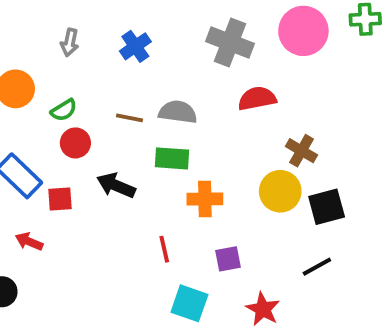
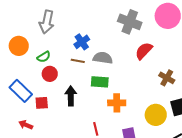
gray arrow: (70, 42) -> (47, 22), size x1.6
blue cross: (135, 46) -> (82, 42), moved
red semicircle: (257, 99) -> (144, 51), turned -36
black arrow: (116, 185) -> (71, 96), turned 66
yellow circle: (280, 191) -> (156, 115), moved

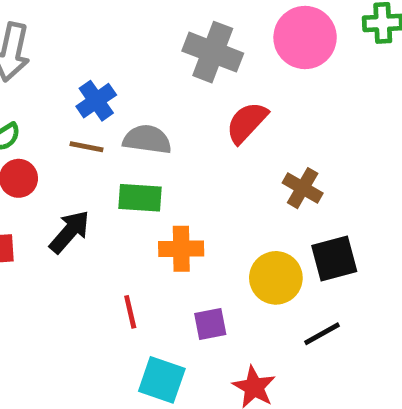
black arrow: (71, 96) -> (69, 232), turned 42

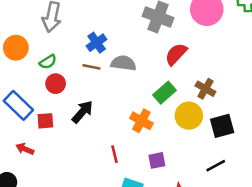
green rectangle: (140, 198) -> (164, 93), moved, turned -45
orange cross: (181, 249) -> (141, 121), turned 30
yellow circle: (276, 278) -> (189, 116), moved

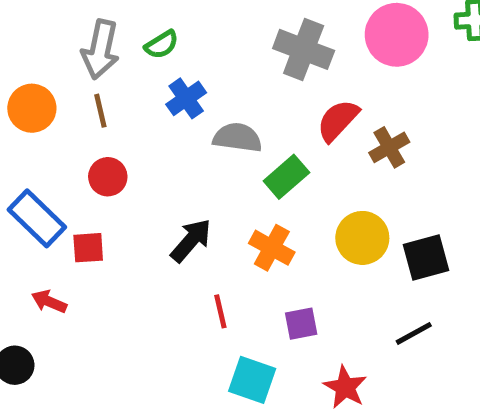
green semicircle: (48, 62) -> (162, 45), moved
brown line: (91, 67) -> (100, 111), moved, turned 66
brown cross: (205, 89) -> (389, 147), moved, turned 30
green rectangle: (164, 93) -> (286, 177), moved
black arrow: (82, 112) -> (191, 240), moved

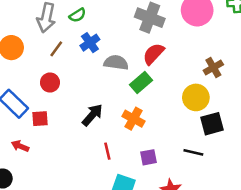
brown line: (100, 111) -> (56, 49), moved, turned 49
red semicircle: (338, 120) -> (153, 54), moved
brown cross: (389, 147) -> (213, 68), moved
yellow circle: (362, 238) -> (196, 97), moved
black line: (414, 333) -> (193, 152), moved, turned 42

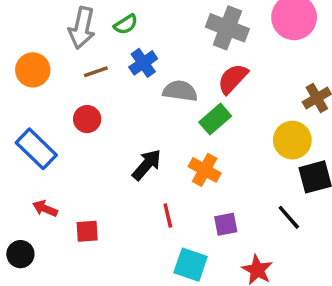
brown line: (56, 49) -> (96, 72), turned 35
red square: (40, 119) -> (87, 231), moved
black line: (193, 152) -> (289, 217), turned 36

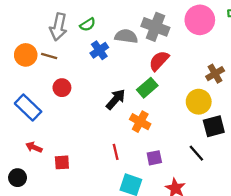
brown line: (96, 72) -> (49, 56), moved, turned 35
gray semicircle: (180, 91) -> (126, 36), moved
black arrow: (147, 165) -> (116, 99), moved

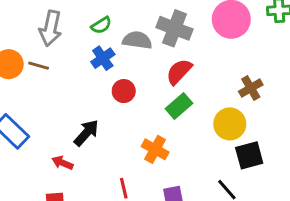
green semicircle: (88, 25) -> (101, 25), moved
red circle: (62, 88) -> (124, 91), moved
green rectangle: (147, 88) -> (179, 106), moved
black arrow: (116, 99) -> (86, 133), moved
red arrow: (34, 147) -> (62, 163), moved

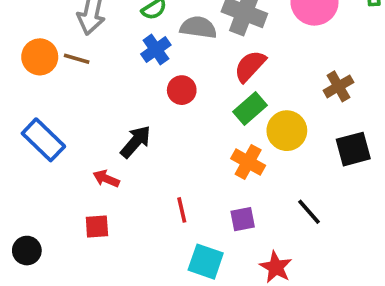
yellow circle: (230, 124) -> (287, 131), moved
orange cross: (155, 149) -> (248, 162), moved
black square: (249, 155) -> (353, 149), moved

